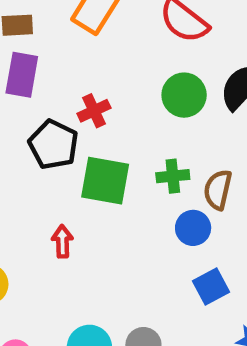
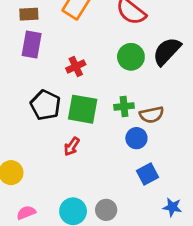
black pentagon: (53, 145) -> (45, 105), moved
brown semicircle: (218, 190) -> (152, 115), turned -115
red arrow: (62, 241) -> (72, 146), moved, turned -144

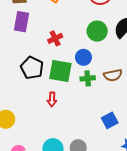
green cross: (124, 106) -> (88, 78), moved
blue circle: (136, 138) -> (83, 57), moved
red arrow: (72, 146) -> (52, 99), turned -32

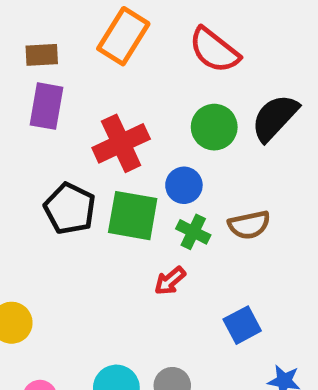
red cross: (55, 38) -> (121, 143), size x1.6
green cross: (88, 78) -> (193, 232), turned 32
red arrow: (52, 99) -> (170, 281), moved, turned 48

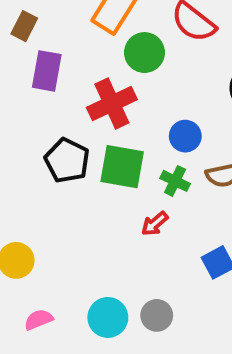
brown rectangle: (42, 55) -> (24, 26), moved, turned -60
green circle: (214, 127) -> (145, 53), moved
blue circle: (184, 185) -> (185, 136), moved

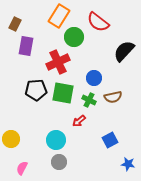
black pentagon: (67, 161) -> (36, 90), turned -30
gray circle: (157, 315) -> (59, 162), moved
cyan circle: (108, 317) -> (56, 140), moved
pink semicircle: (39, 319) -> (22, 168), turned -40

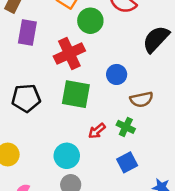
black pentagon: (36, 90) -> (26, 98), moved
green cross: (89, 100) -> (126, 127), moved
blue square: (110, 140) -> (127, 162), moved

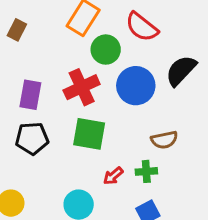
purple rectangle: (27, 33) -> (30, 95), moved
blue circle: (117, 74) -> (136, 86), moved, size x1.6
green cross: (126, 127) -> (146, 171), turned -30

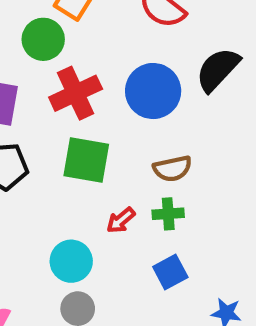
green circle: (106, 50) -> (43, 39), moved
brown semicircle: (164, 140) -> (172, 169), moved

